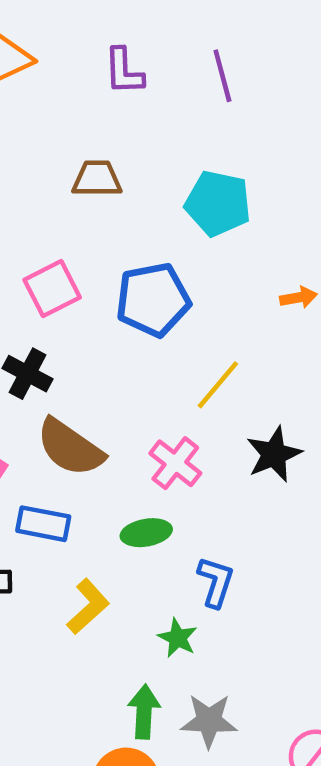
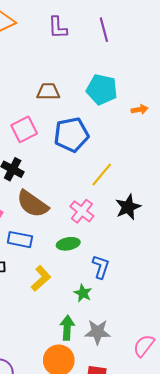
brown trapezoid: (97, 179) -> (48, 92), moved
orange arrow: (299, 297) -> (140, 109), moved

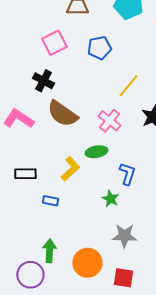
blue pentagon: (71, 135) -> (99, 48), size x0.7
blue rectangle: (20, 240) -> (50, 201), moved, size x0.7
yellow L-shape: (41, 278) -> (70, 169), moved
green arrow: (67, 328) -> (49, 251), moved

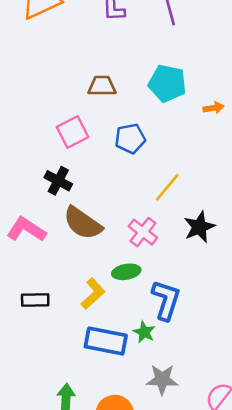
blue L-shape: (127, 174) -> (166, 300), size x1.4
blue rectangle: (50, 201) -> (106, 341), moved, size x2.0

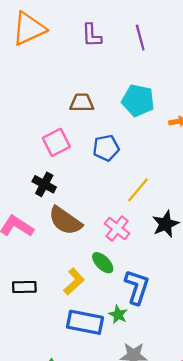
green ellipse: (126, 272) -> (103, 263), turned 55

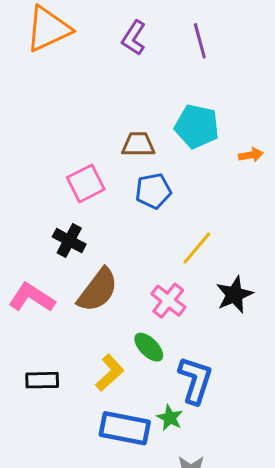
purple L-shape: (92, 35) -> (134, 38), turned 35
brown trapezoid: (82, 103) -> (138, 144), moved
brown semicircle: (65, 221) -> (98, 290), turned -88

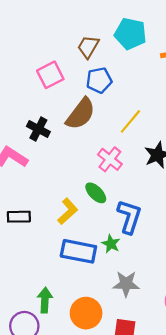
brown trapezoid: (138, 144) -> (88, 47), turned -60
black cross: (69, 241) -> (38, 129), moved
brown semicircle: (98, 290) -> (81, 114), moved

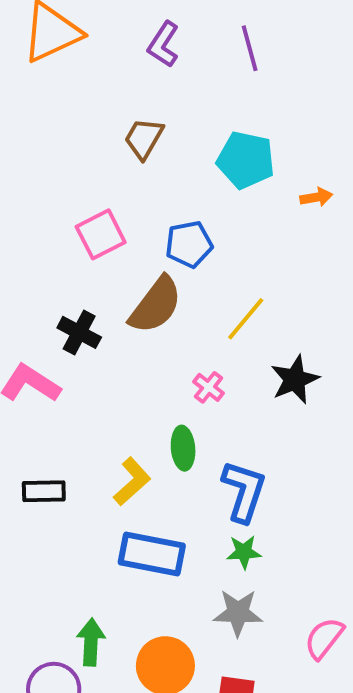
brown trapezoid: (88, 47) -> (144, 138), moved
pink cross: (110, 159) -> (209, 387), size x0.7
green ellipse: (96, 193) -> (183, 448), turned 40
green star: (111, 244) -> (244, 552), moved, turned -30

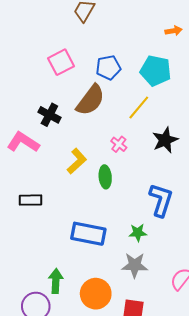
cyan pentagon: (246, 160) -> (156, 71), moved
orange arrow: (316, 197) -> (174, 31), moved
yellow L-shape: (132, 481) -> (77, 161), moved
blue L-shape: (244, 491) -> (161, 200), moved

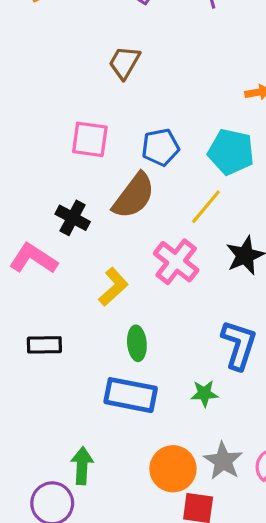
pink square: (61, 62) -> (90, 139), turned 35
pink cross: (119, 144) -> (176, 262), size x1.8
green ellipse: (105, 177) -> (137, 343), moved
gray star: (135, 265) -> (223, 461), moved, turned 30
orange circle: (96, 294) -> (173, 469), moved

